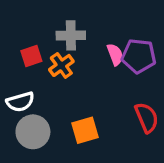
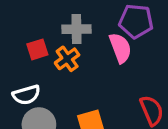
pink semicircle: (115, 54) -> (120, 48), size x1.4
purple pentagon: (139, 56) -> (136, 21), moved

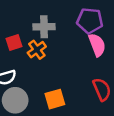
pink semicircle: (120, 48) -> (97, 45), moved

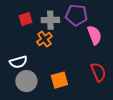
purple pentagon: (90, 21) -> (76, 15), moved
red square: (14, 42) -> (25, 19), moved

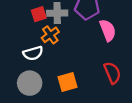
red square: (25, 19) -> (39, 14), moved
white semicircle: (18, 62) -> (33, 53), moved

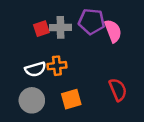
pink semicircle: (108, 30) -> (113, 31), moved
orange cross: (50, 35) -> (57, 66), moved, turned 30

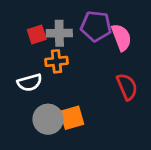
orange cross: (57, 66) -> (56, 61), moved
red semicircle: (118, 90) -> (127, 87), moved
gray circle: (32, 100) -> (48, 119), moved

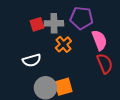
pink semicircle: (121, 37) -> (99, 40), moved
orange cross: (56, 61) -> (63, 44), moved, turned -35

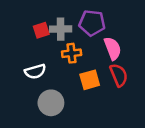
orange cross: (63, 44) -> (72, 53), turned 35
orange square: (63, 87) -> (90, 80), moved

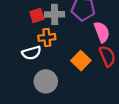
orange cross: (72, 53) -> (47, 37), moved
orange square: (90, 80) -> (81, 61), turned -30

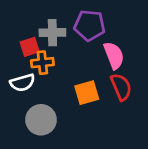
red square: (37, 15) -> (30, 47), moved
orange square: (81, 61) -> (87, 93), turned 30

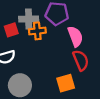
orange cross: (42, 63) -> (37, 31), moved
orange square: (87, 93) -> (66, 83), moved

